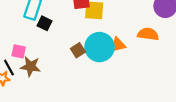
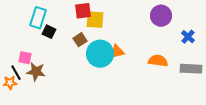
orange semicircle: (148, 34) -> (158, 61), moved
brown square: (78, 50) -> (80, 40), moved

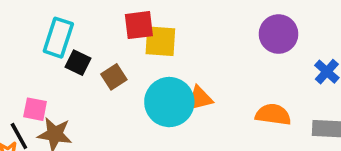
brown square: (80, 40) -> (114, 77), moved

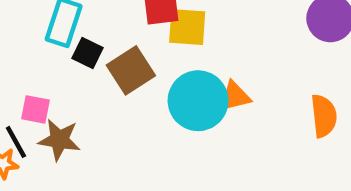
brown square: (114, 77) -> (131, 70), size x1.5
orange semicircle: (273, 115) -> (324, 116), turned 76

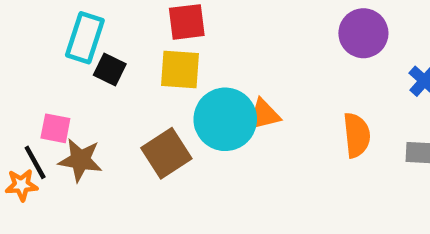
yellow square: (187, 27) -> (180, 69), moved
brown square: (131, 70) -> (166, 153), moved

